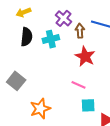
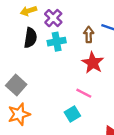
purple cross: (63, 18) -> (53, 18), moved
cyan square: (88, 105) -> (72, 114), moved, turned -32
orange star: (40, 109) -> (19, 114), moved

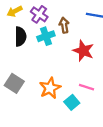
brown arrow: (89, 34) -> (64, 25), moved
pink line: (84, 93) -> (86, 87), moved
orange star: (19, 114) -> (50, 88), moved

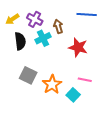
gray square: (14, 83) -> (28, 75), moved

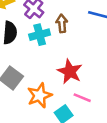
red star: (78, 47) -> (70, 72), moved

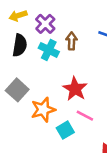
cyan cross: (40, 35) -> (49, 50), turned 36

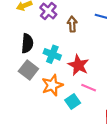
black semicircle: (20, 45) -> (27, 43), moved
cyan cross: (49, 50) -> (52, 54), moved

